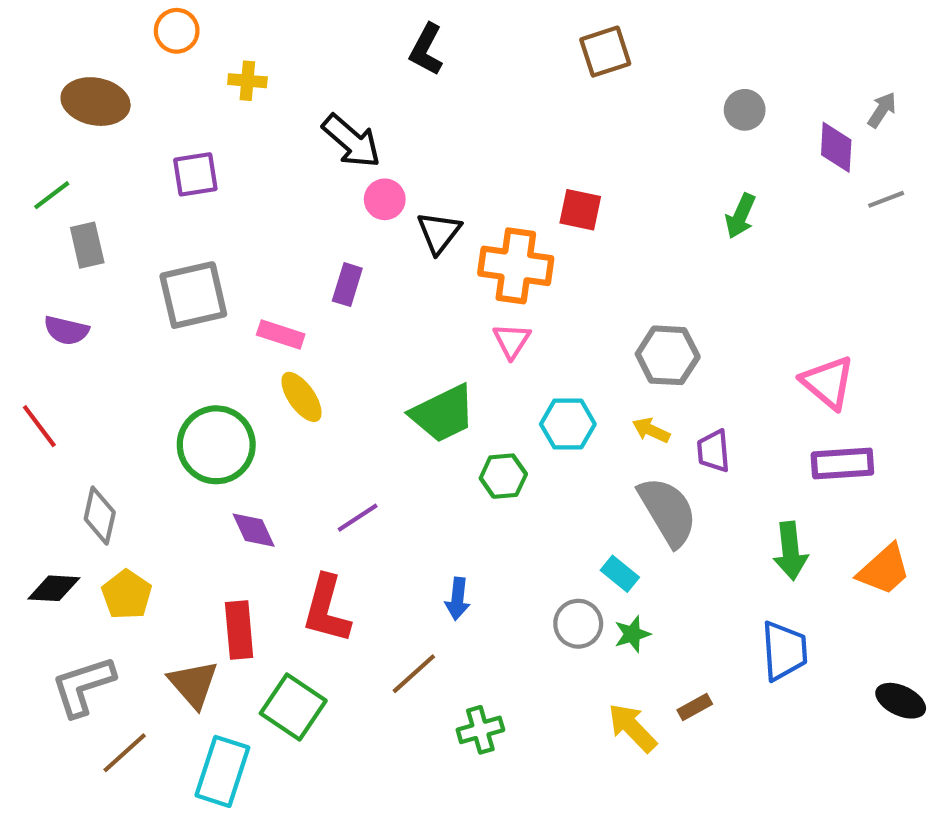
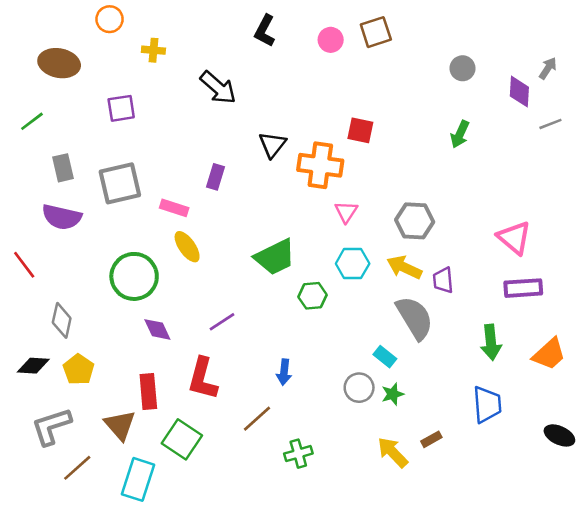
pink circle: (385, 199) -> (331, 40), moved
gray rectangle: (87, 245) -> (63, 168), moved
purple semicircle: (66, 330) -> (62, 217), moved, size x1.4
pink triangle: (512, 341) -> (346, 212), moved
yellow arrow: (651, 430) -> (404, 267), size x1.5

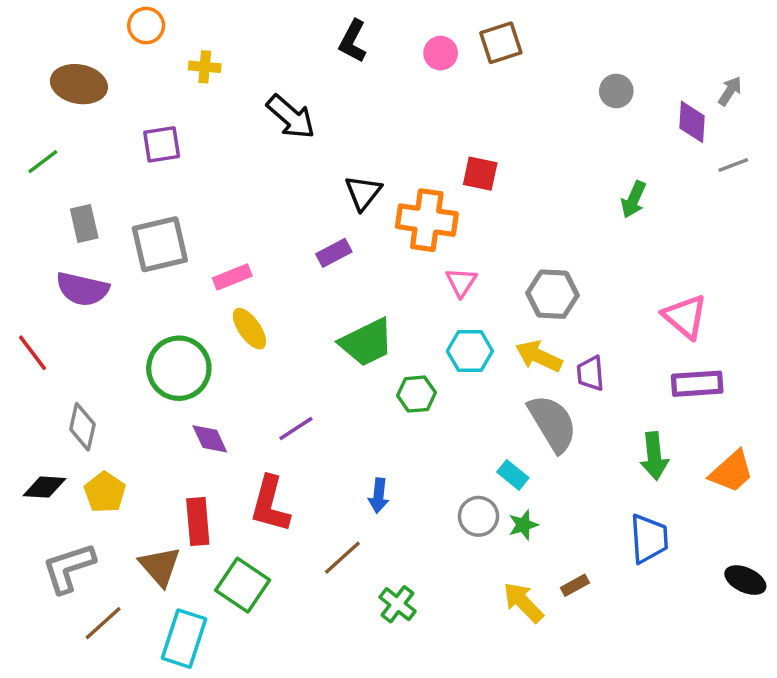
green arrow: (460, 134) -> (633, 199), moved
purple rectangle: (216, 177) -> (334, 253), moved, turned 45
pink rectangle: (174, 208) -> (232, 277), turned -40
green cross: (298, 454) -> (398, 604), turned -36

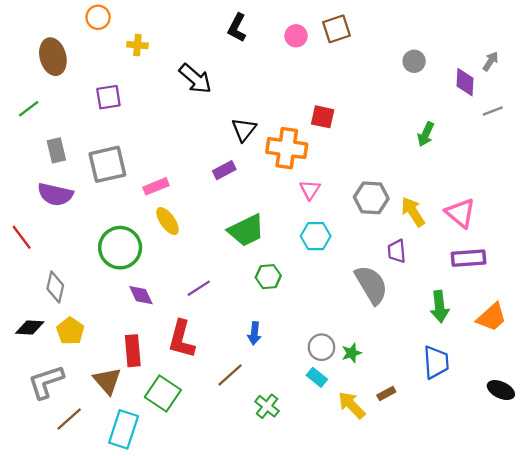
brown ellipse: (79, 84) -> (53, 57), turned 64
yellow arrow: (539, 356) -> (413, 212), moved, turned 32
green hexagon: (416, 394) -> (268, 277), moved
cyan rectangle: (513, 475) -> (317, 377), moved

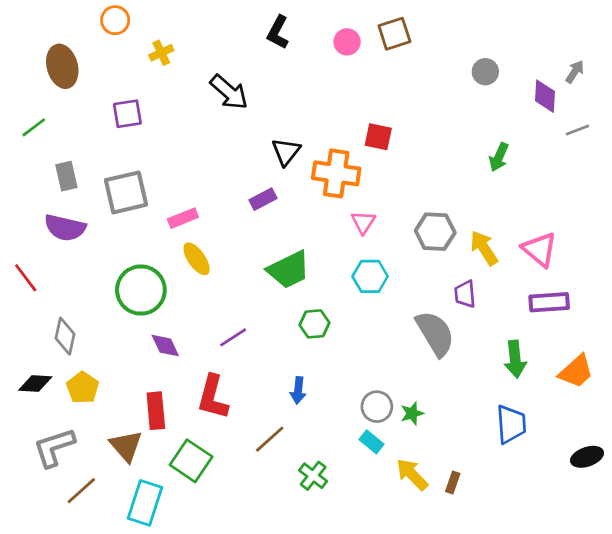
yellow cross: (137, 45) -> (161, 53), turned -30
black ellipse: (501, 390) -> (587, 457), turned -44
brown rectangle: (386, 394) -> (453, 483), moved, turned -42

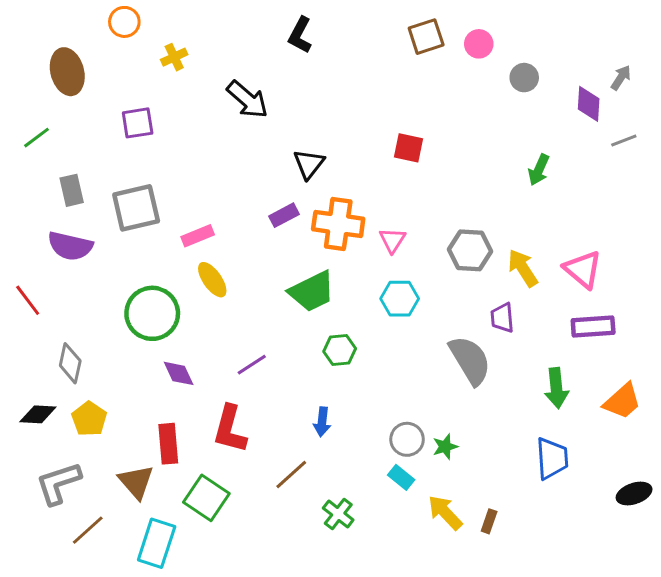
pink circle: (347, 42) -> (479, 44), moved
orange cross: (336, 173) -> (338, 224), moved

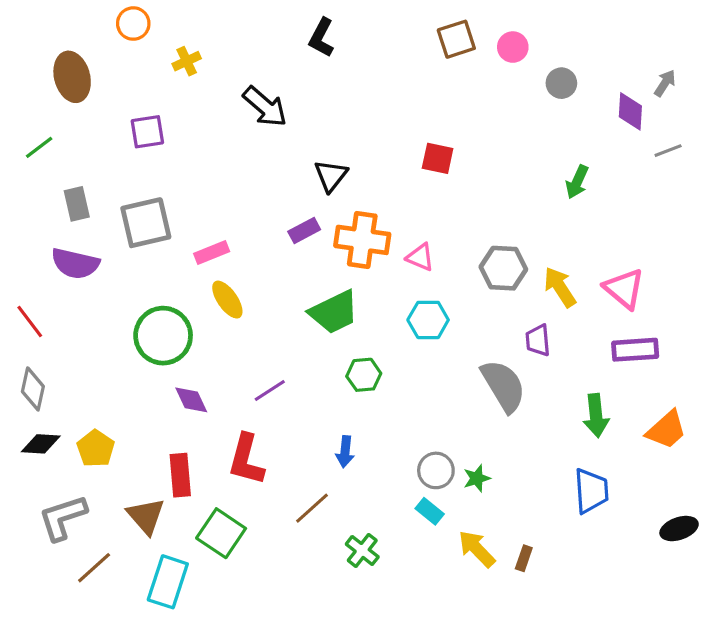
pink triangle: (392, 240) -> (420, 257), turned -40
gray diamond: (70, 363) -> (33, 389), moved

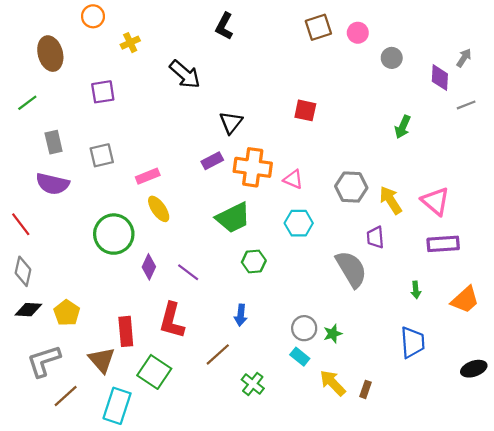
gray square: (146, 223) -> (102, 155), size x0.7
purple line: (270, 391) -> (188, 272), turned 70
purple diamond: (191, 400) -> (149, 267), moved, turned 50
green arrow: (596, 416) -> (416, 290), size x0.6

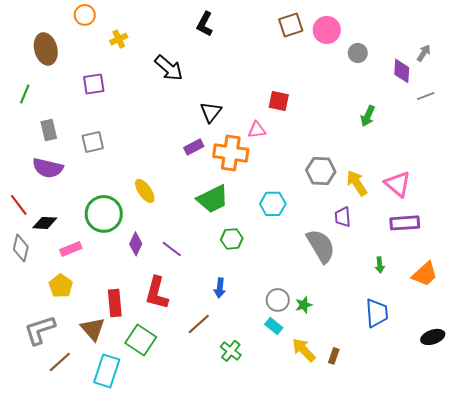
pink circle: (358, 33) -> (327, 30), size x1.4
green line: (27, 103) -> (25, 94), turned -30
pink rectangle: (148, 176) -> (71, 249), moved
pink triangle: (293, 179) -> (257, 130), moved, turned -30
black diamond: (28, 310) -> (45, 223), moved

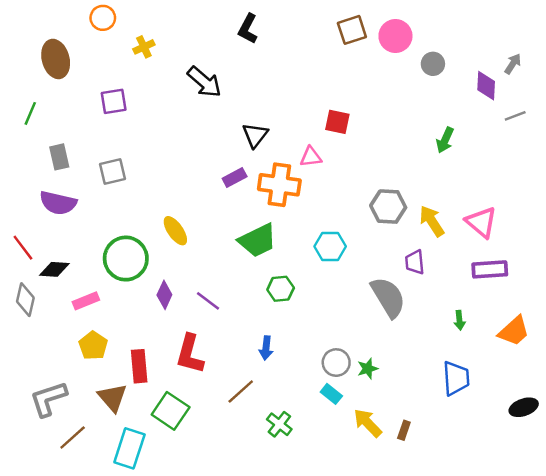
yellow pentagon: (61, 286) -> (93, 346), moved

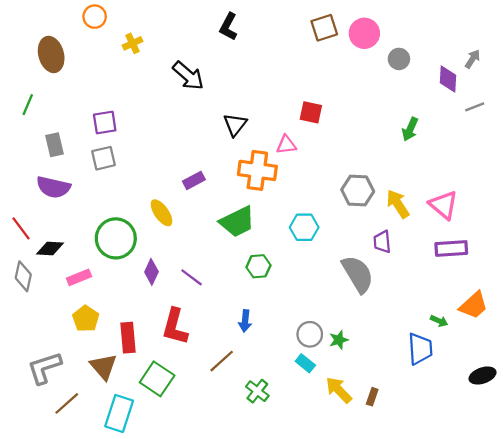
purple square: (114, 101) -> (105, 122), moved
purple rectangle: (235, 177) -> (194, 180), moved
green arrow: (460, 320) -> (439, 321), moved, turned -60

